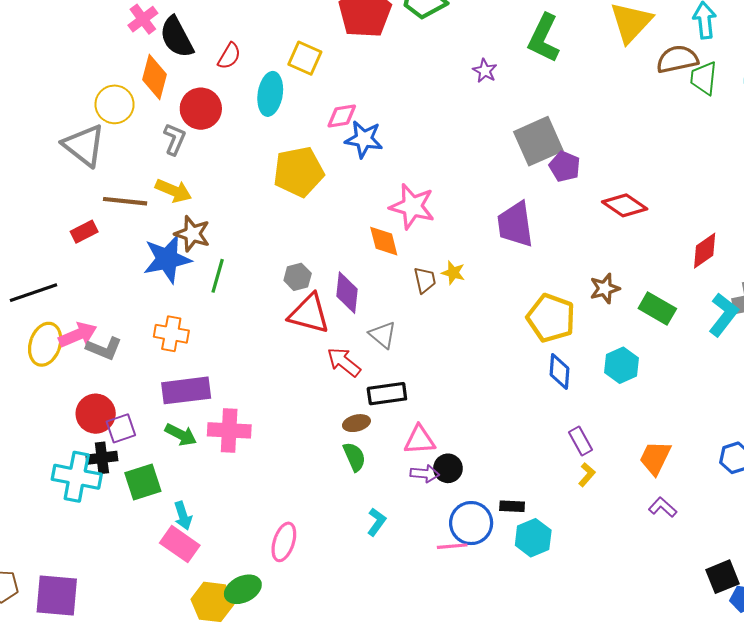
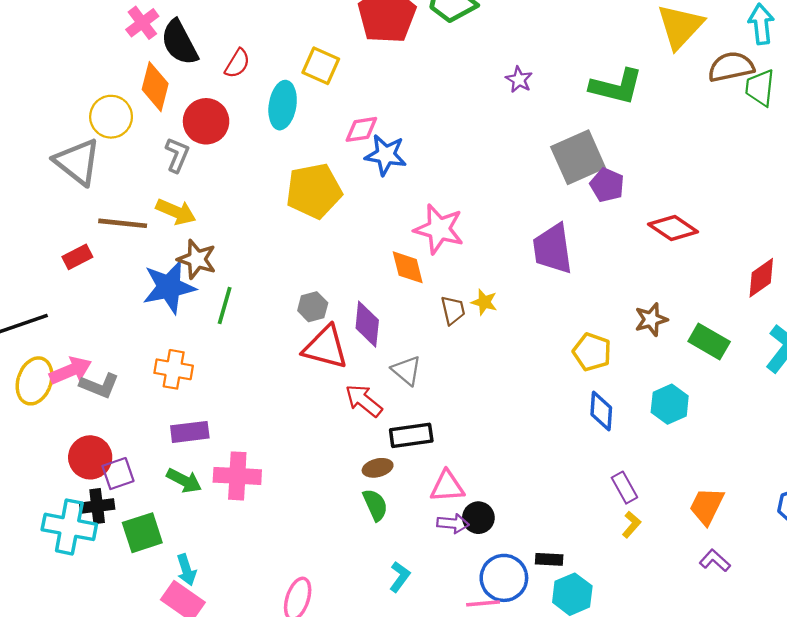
green L-shape: (544, 38) -> (616, 87), moved, turned -102
yellow pentagon: (551, 318) -> (592, 352), size x0.7
purple rectangle: (186, 390) -> (190, 432), size x0.7

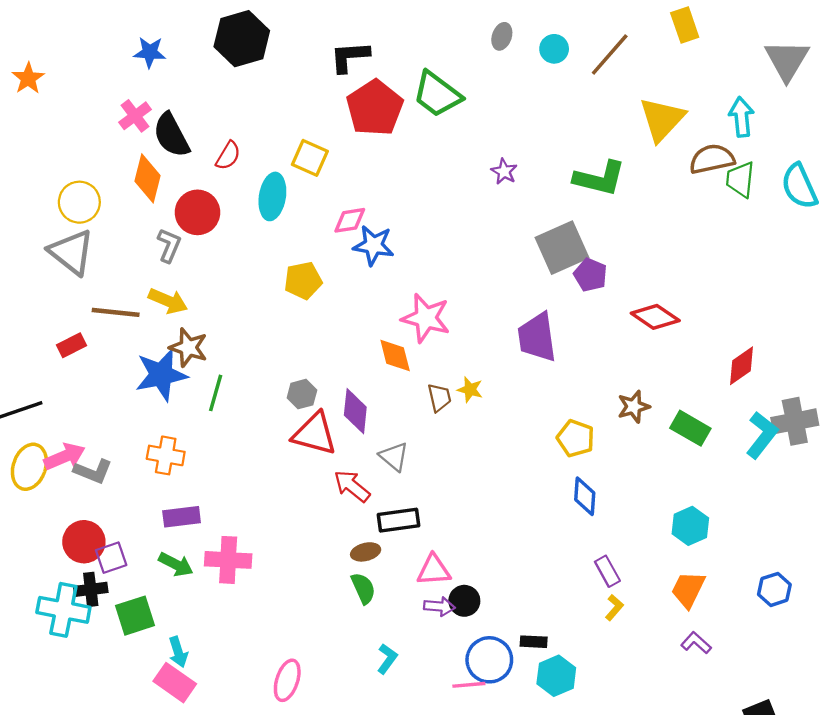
yellow circle: (111, 117) -> (79, 202), moved
yellow pentagon: (314, 191) -> (303, 281), size x0.7
cyan hexagon: (670, 404) -> (690, 526), moved

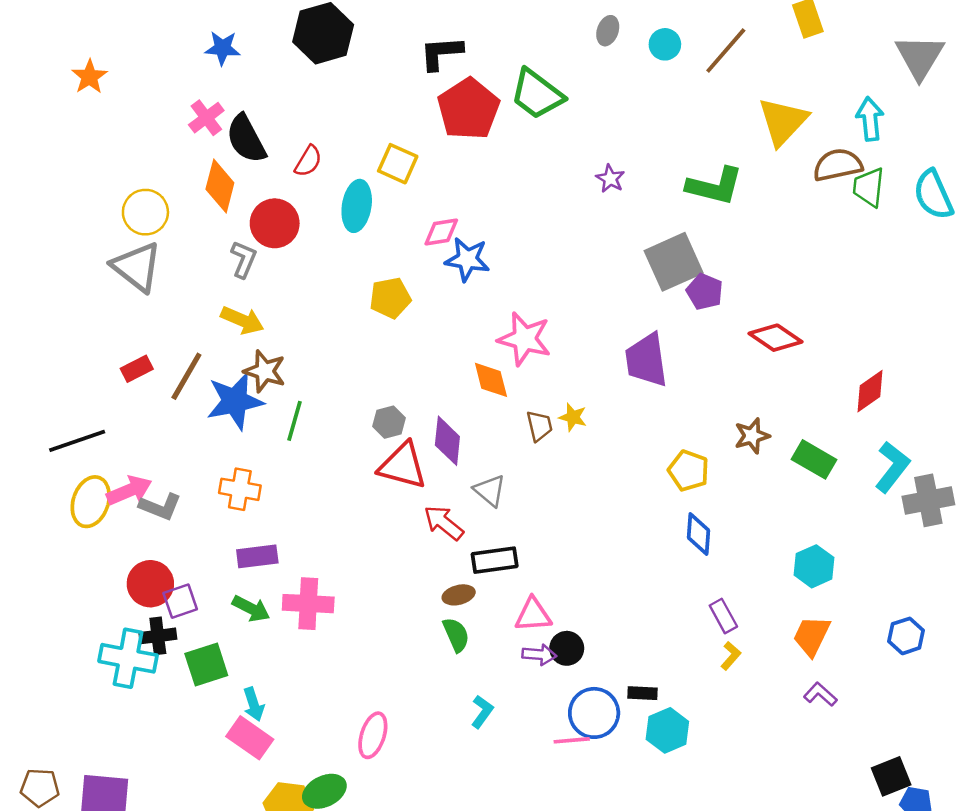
brown line: (116, 312) -> (186, 376), moved, turned -66
gray cross: (795, 421) -> (928, 500), moved

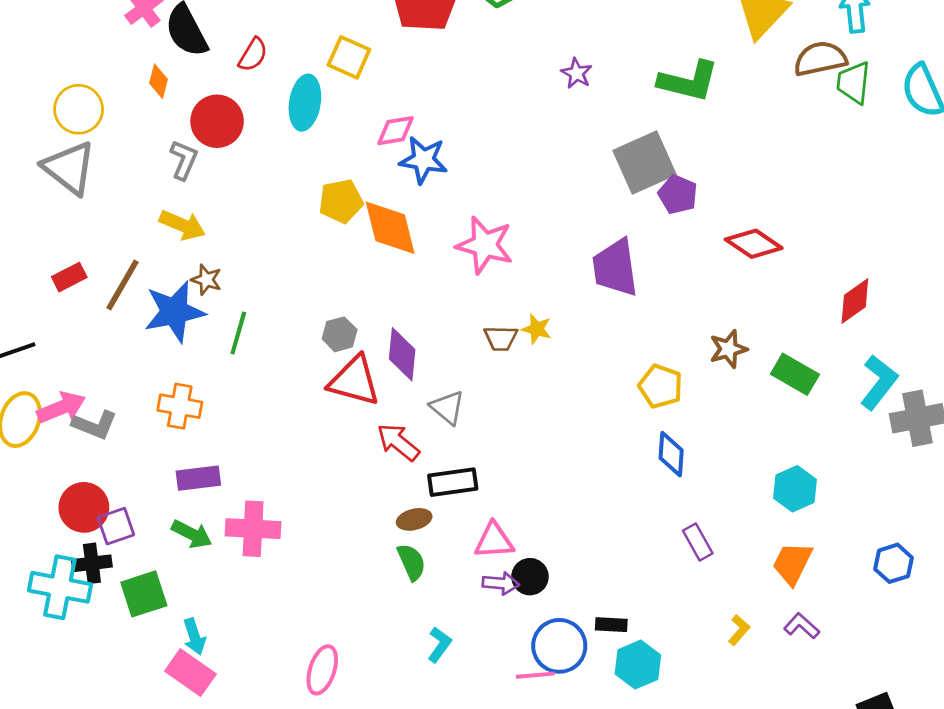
orange diamond: (220, 186) -> (158, 81), size x0.6
brown star: (265, 371) -> (206, 280), size x0.7
orange diamond: (491, 380) -> (390, 228), moved, size x1.4
brown trapezoid: (539, 426) -> (501, 338), turned 104
yellow L-shape: (731, 656) -> (739, 630), moved

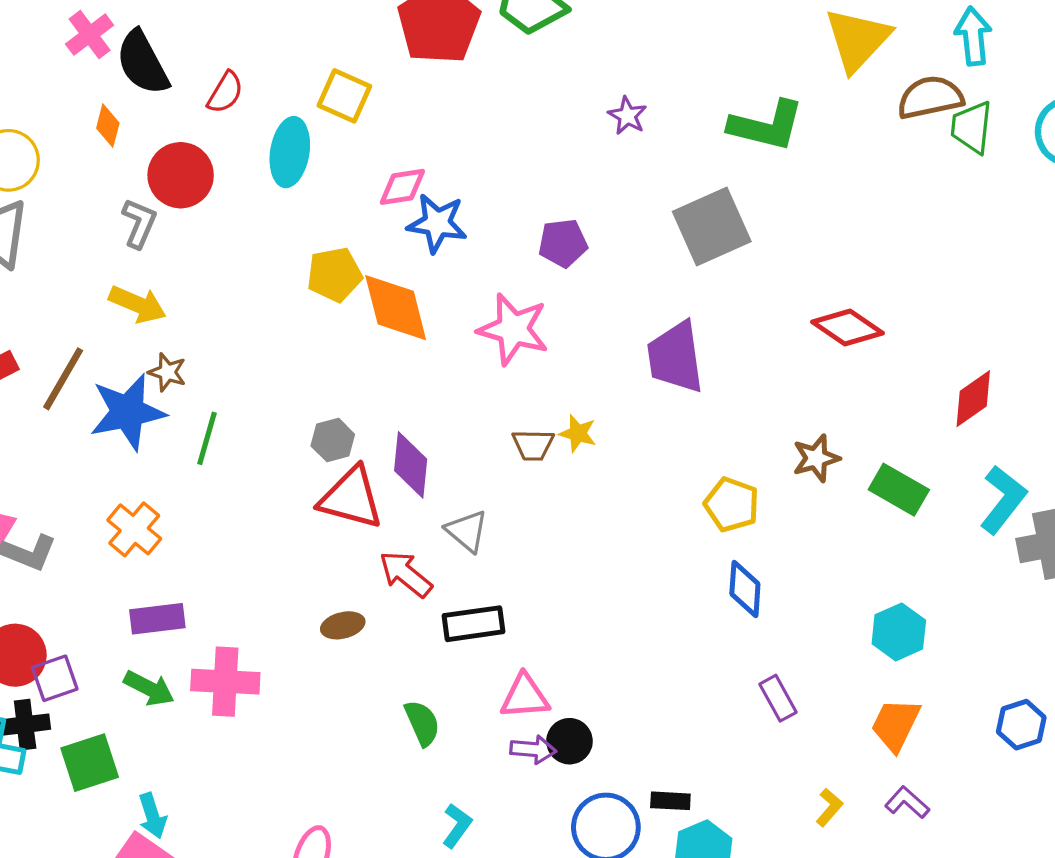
purple pentagon: (678, 194) -> (563, 243), moved, turned -30
orange cross: (180, 406) -> (134, 529), turned 30
brown ellipse: (414, 519) -> (343, 625), moved

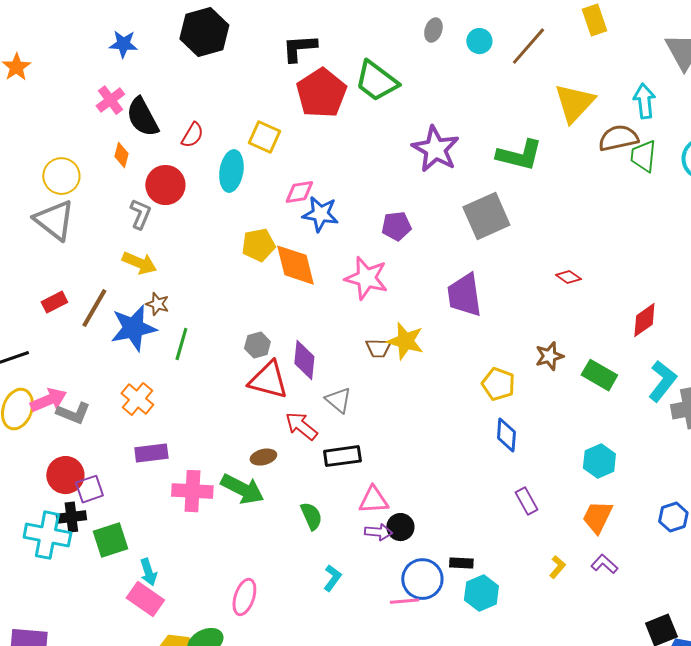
purple star: (627, 116) -> (435, 149), size x2.0
red diamond: (848, 327) -> (568, 277), size x0.6
yellow star: (578, 433) -> (405, 341), size x1.6
green arrow: (149, 688) -> (242, 489), moved, size x1.4

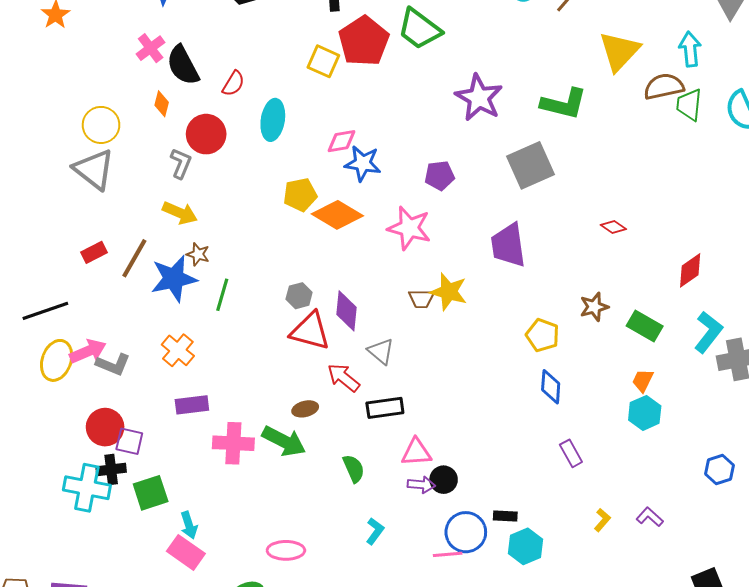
yellow square: (264, 137) -> (323, 61), moved
orange diamond: (295, 265) -> (337, 215), turned -45
purple square: (89, 489) -> (129, 441), turned 32
orange trapezoid: (597, 517) -> (643, 381), moved, size x0.7
pink ellipse: (244, 597) -> (286, 550), turned 72

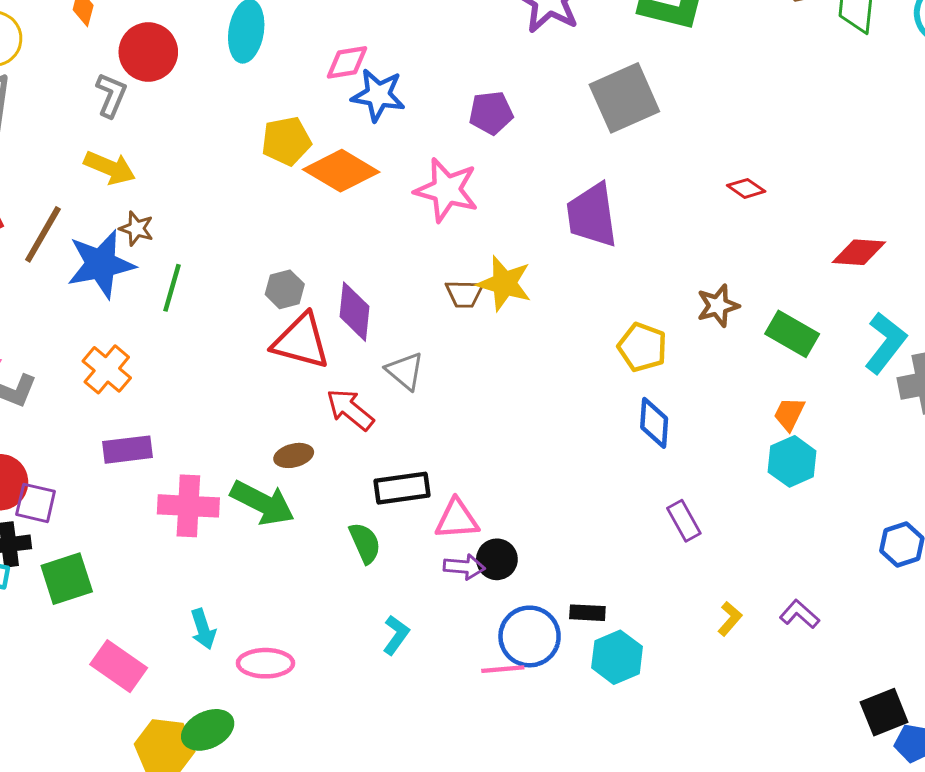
red diamond: (690, 270) -> (859, 252), turned 39
black rectangle: (385, 408) -> (402, 488), moved
cyan arrow: (189, 525) -> (203, 629), moved

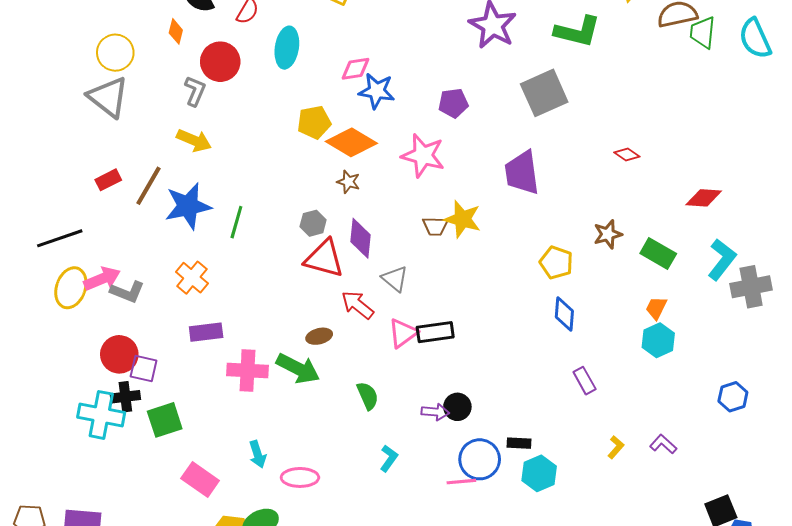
brown star: (136, 229) -> (348, 182), moved
black rectangle: (402, 488) -> (435, 332), moved
pink triangle: (457, 519) -> (403, 333), moved, turned -32

